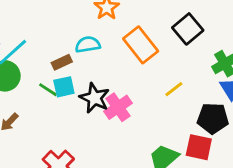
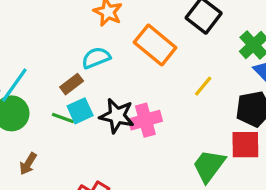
pink cross: (118, 107) -> (145, 120), turned 32

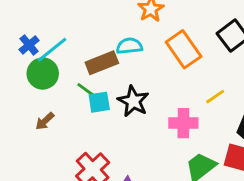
brown rectangle: (72, 84) -> (102, 63), size x1.5
cyan square: (80, 111) -> (99, 102), moved
pink cross: (145, 120) -> (183, 123), moved

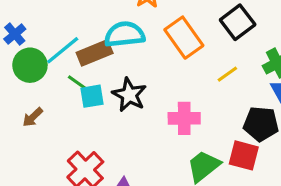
cyan semicircle: (129, 46) -> (125, 34), size x1.4
cyan line: (52, 50) -> (63, 50), moved
yellow line: (215, 97) -> (227, 74), moved

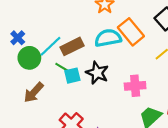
cyan semicircle: (125, 34) -> (108, 38), moved
brown arrow: (33, 117) -> (34, 92), size x1.5

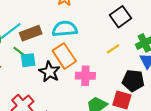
orange rectangle: (131, 32) -> (64, 56), moved
black star: (97, 73) -> (50, 72), moved

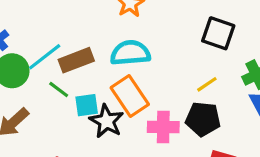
black square: (120, 17) -> (218, 33), turned -35
cyan square: (28, 60) -> (87, 105), moved
black pentagon: (133, 81) -> (203, 119), moved

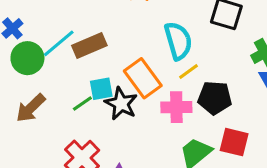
cyan semicircle: (130, 53) -> (178, 41), moved, turned 81
yellow line: (207, 84) -> (188, 71), moved
green line: (59, 89) -> (82, 104), moved, turned -70

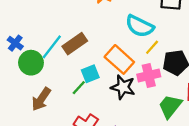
cyan semicircle: (178, 41) -> (140, 26), turned 144
black star: (121, 104) -> (123, 87), moved

